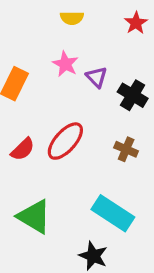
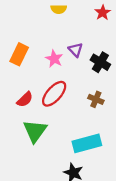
pink star: (65, 64) -> (54, 59), moved
cyan rectangle: (113, 213) -> (87, 143), turned -48
green triangle: (34, 217) -> (35, 131), moved, turned 35

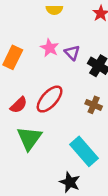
pink star: (54, 59) -> (50, 48), moved
cyan rectangle: (87, 143) -> (84, 151), turned 64

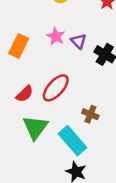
brown cross: (94, 105) -> (90, 114), moved
cyan rectangle: (84, 151) -> (72, 141), moved

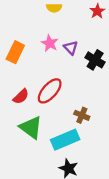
green triangle: (35, 127) -> (31, 127), turned -30
cyan rectangle: (72, 141) -> (65, 140), turned -72

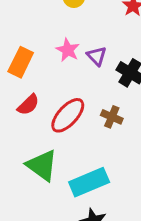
red semicircle: (21, 96) -> (28, 105), moved
brown cross: (82, 115) -> (112, 117), moved

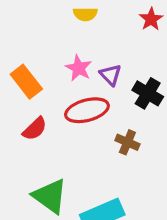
orange rectangle: (21, 62) -> (26, 82), turned -64
red ellipse: (68, 115) -> (87, 110), moved, turned 33

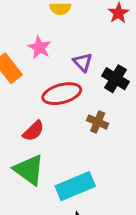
pink star: (79, 68) -> (39, 47), moved
red semicircle: (35, 129) -> (33, 131), moved

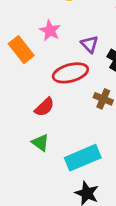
green triangle: (29, 170) -> (40, 143), size x0.6

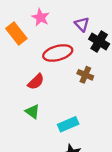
purple triangle: (90, 44) -> (82, 24), moved
cyan rectangle: (83, 158) -> (68, 124), size x0.7

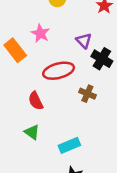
red semicircle: (36, 82) -> (36, 101), turned 108

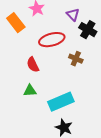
green triangle: (32, 132) -> (30, 91), turned -40
cyan rectangle: (69, 145) -> (61, 102), size x1.4

